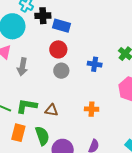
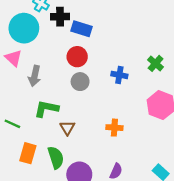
green L-shape: (27, 106) -> (46, 109), moved
brown triangle: (51, 110) -> (67, 128), turned 48

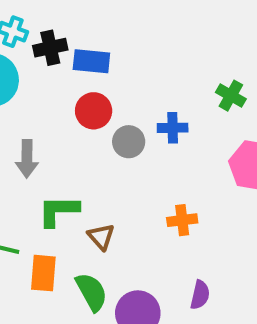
gray circle: (80, 82) -> (129, 142), moved
orange rectangle: (28, 153) -> (43, 273), moved

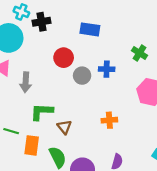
blue rectangle: (91, 61) -> (90, 29), moved

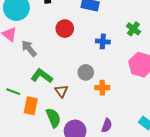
gray circle: (82, 76) -> (86, 72), moved
gray arrow: (26, 82) -> (29, 48), turned 132
green L-shape: (42, 112) -> (42, 76), turned 30

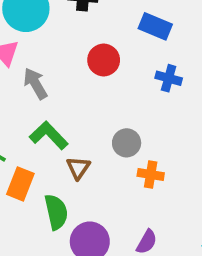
blue cross: (103, 41) -> (169, 78), moved

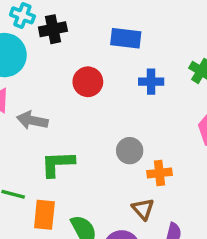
gray arrow: (35, 84) -> (32, 120), turned -32
green L-shape: (49, 135) -> (58, 164), turned -33
brown triangle: (78, 168) -> (143, 209), moved

